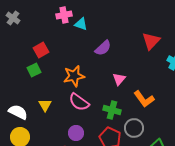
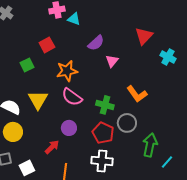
red square: (41, 50) -> (47, 45), moved
pink triangle: (119, 79) -> (112, 61), moved
yellow triangle: (45, 105) -> (38, 100), size x1.5

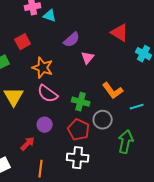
red triangle: (144, 36) -> (120, 33), turned -42
orange star: (67, 71) -> (43, 68), turned 30
cyan line: (167, 162) -> (137, 107), moved, turned 32

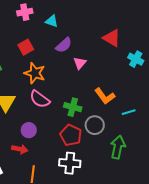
cyan triangle: (50, 16) -> (52, 21), moved
red square: (23, 42) -> (26, 47), moved
purple circle: (45, 125) -> (29, 130), moved
red arrow: (28, 144) -> (20, 149), turned 56

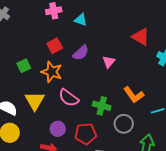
purple semicircle: (64, 45) -> (81, 53), moved
orange star: (35, 73) -> (52, 72), moved
red pentagon: (71, 135) -> (86, 134), moved, turned -30

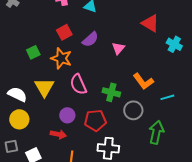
pink semicircle: (69, 98) -> (78, 84), turned 30

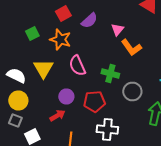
orange L-shape: (143, 81) -> (131, 48), moved
red arrow: (58, 134) -> (57, 116), turned -42
gray square: (11, 146) -> (15, 120), moved, turned 32

